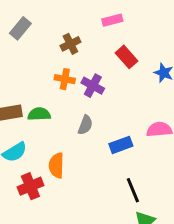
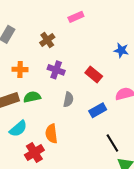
red rectangle: (126, 57) -> (94, 74), moved
orange cross: (65, 79) -> (20, 69), moved
purple cross: (93, 86) -> (56, 70), moved

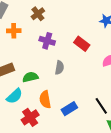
orange cross: (20, 69) -> (14, 31), moved
green semicircle: (32, 97) -> (30, 77), moved
blue rectangle: (98, 110) -> (69, 109), moved

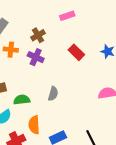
purple cross: (47, 41) -> (36, 57), moved
red rectangle: (82, 44) -> (76, 52), moved

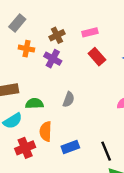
pink rectangle: (67, 16) -> (90, 32), moved

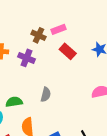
brown cross: (57, 35) -> (39, 35), moved, turned -32

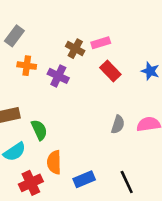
gray semicircle: (46, 95) -> (118, 125), moved
green semicircle: (14, 102) -> (39, 130), turned 70

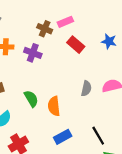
green semicircle: (39, 130) -> (31, 99), moved
orange semicircle: (54, 162) -> (54, 106), moved

